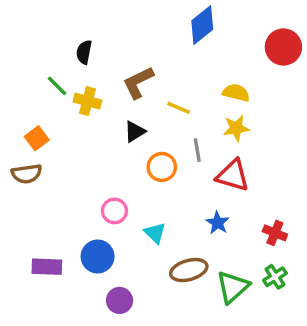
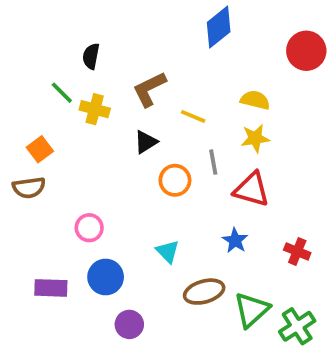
pink circle: (114, 211) -> (89, 228), moved
green cross: (275, 277) -> (297, 326), moved, size x1.4

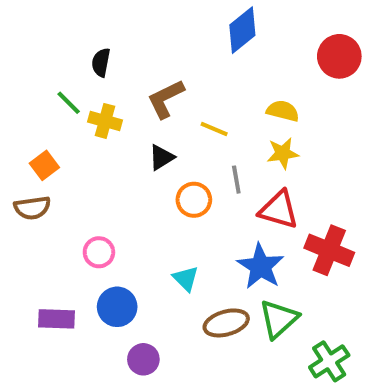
blue star: (235, 241) -> (261, 266), size x1.6
red cross: (297, 251) -> (329, 250), moved, size x1.6
green triangle: (252, 310) -> (279, 319), moved

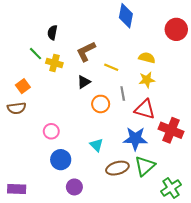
blue diamond: (242, 30) -> (126, 16), turned -40
blue star: (261, 266) -> (135, 139), turned -30
purple rectangle: (57, 319) -> (17, 189), moved

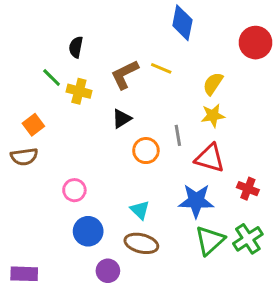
yellow semicircle: (147, 58) -> (213, 84), turned -70
yellow line: (111, 67) -> (161, 68), moved
red cross: (171, 130) -> (248, 189), size x0.6
brown ellipse: (117, 168) -> (141, 243), moved, turned 30
green cross: (171, 188) -> (248, 239), moved

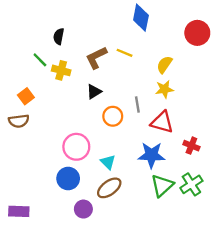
pink circle: (74, 190) -> (76, 147), moved, size x1.5
brown ellipse: (141, 243) -> (109, 188), turned -50

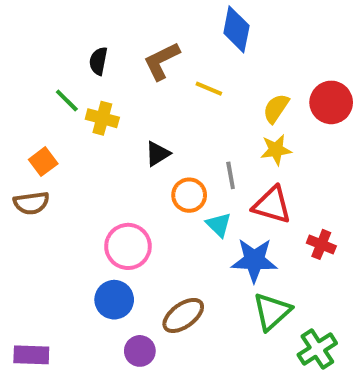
red circle: (197, 33) -> (331, 102), moved
brown L-shape: (96, 58) -> (162, 61), moved
cyan triangle: (108, 162) -> (219, 225), moved
green cross: (191, 184) -> (317, 349), moved

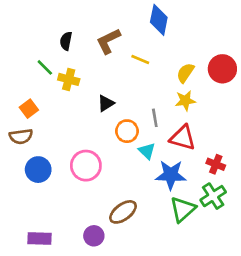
blue circle: (114, 300) -> (38, 170), moved
green cross: (317, 349) -> (213, 196), moved
purple rectangle: (31, 355) -> (40, 238), moved

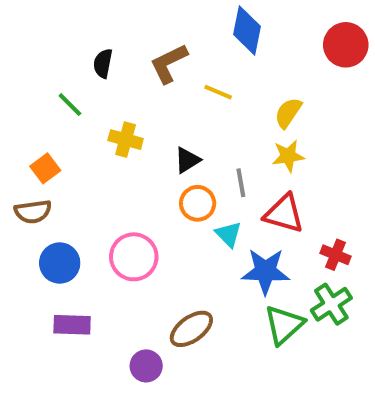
red circle: (222, 69) -> (346, 45), moved
yellow cross: (69, 79) -> (126, 140), moved
black triangle: (106, 103) -> (187, 160), moved
purple rectangle: (40, 238) -> (72, 325), moved

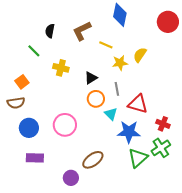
yellow star: (288, 156) -> (120, 63), moved

